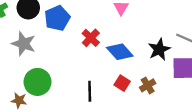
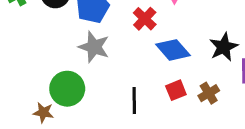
red cross: (91, 38) -> (145, 19), moved
gray star: (24, 44) -> (94, 47), moved
red square: (122, 83) -> (176, 90), turned 35

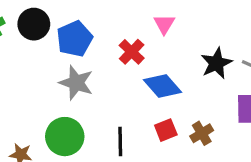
black star: (224, 47) -> (216, 63), moved
green circle: (67, 89) -> (65, 137), moved

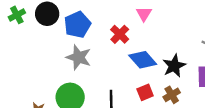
black star: (216, 63) -> (174, 66), moved

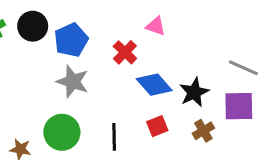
pink triangle: (144, 14) -> (156, 26), turned -42
brown cross: (172, 95) -> (203, 131), moved

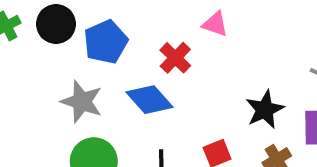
gray star: (73, 82) -> (82, 102), moved
blue diamond: (154, 85) -> (149, 100), moved

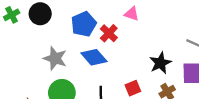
blue pentagon: (106, 42) -> (84, 24), moved

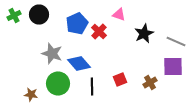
blue diamond: (94, 57) -> (79, 64), moved
black star: (160, 63) -> (144, 34), moved

